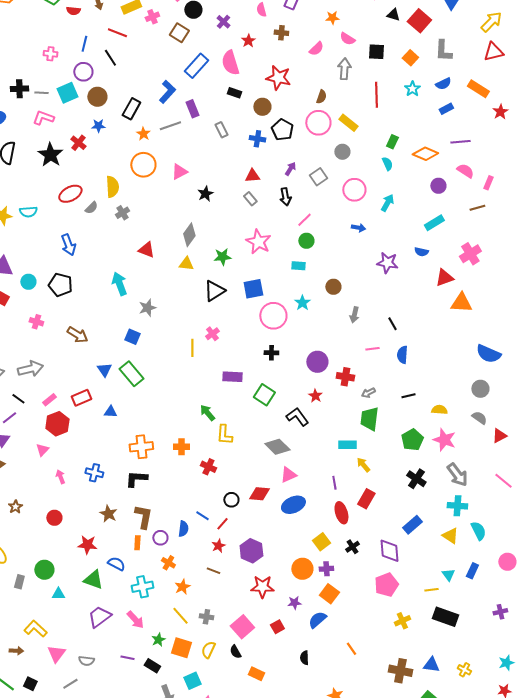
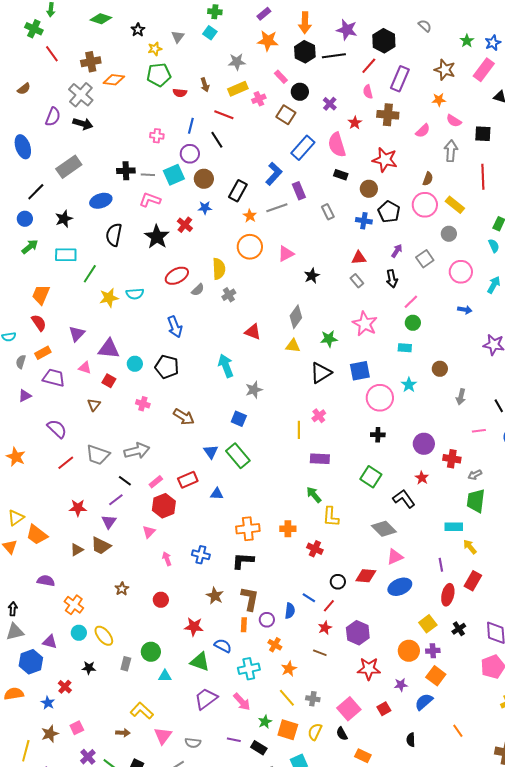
brown cross: (281, 33) -> (388, 115), size x1.5
purple rectangle: (232, 377) -> (320, 459), moved
red ellipse: (341, 513) -> (448, 595), turned 30

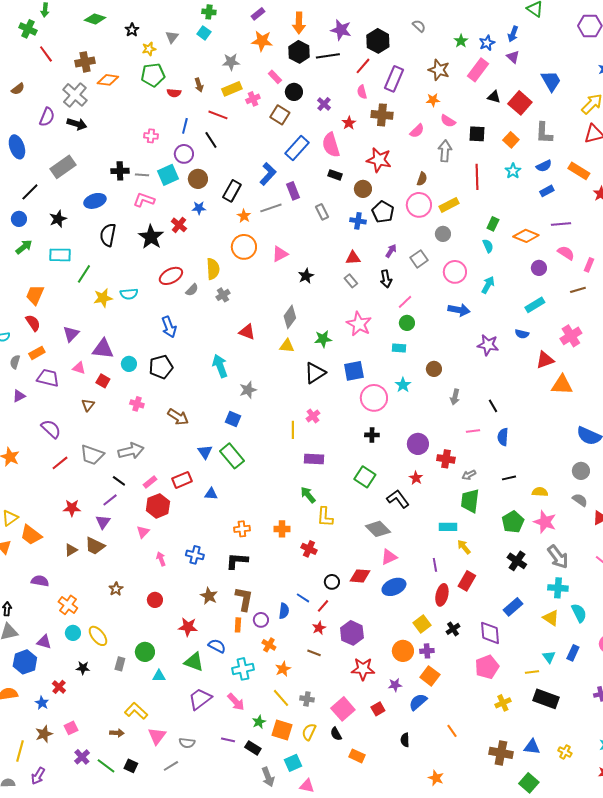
yellow rectangle: (455, 205) -> (449, 205), turned -66
blue arrow: (465, 310) -> (459, 310), size x1.5
black pentagon: (167, 367) -> (161, 367), turned -30
orange cross: (248, 529) -> (242, 529), size x0.7

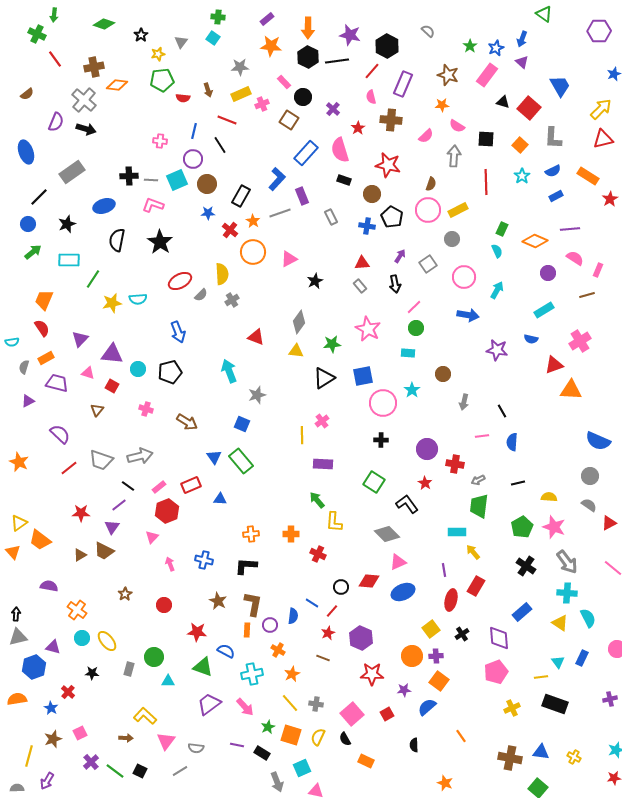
red cross: (179, 225) -> (230, 230), moved

